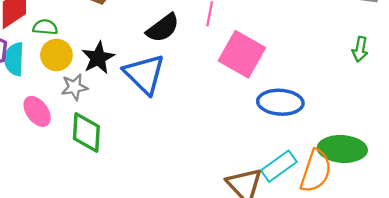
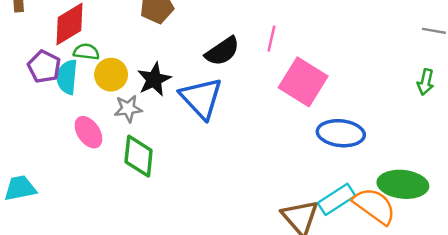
green semicircle: (45, 27) -> (86, 52), moved
orange semicircle: (316, 171) -> (374, 206), turned -75

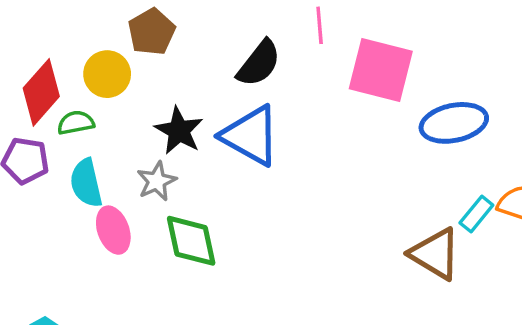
yellow circle: (111, 75) -> (107, 74), moved
cyan semicircle: (67, 77) -> (86, 183), moved
pink ellipse: (88, 132) -> (113, 230), turned 32
cyan rectangle: (336, 199) -> (476, 214), size x0.7

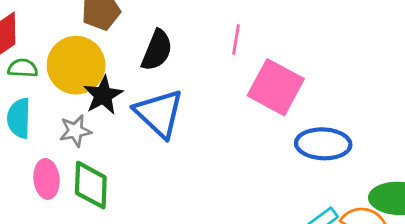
black semicircle: (259, 63) -> (157, 50), moved, turned -30
yellow circle: (107, 74) -> (76, 65), moved, size x1.5
pink ellipse: (113, 230) -> (47, 179), moved

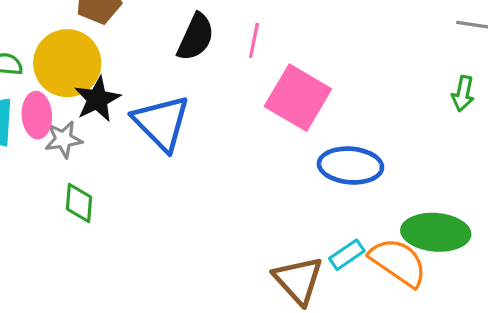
black semicircle: (157, 50) -> (196, 37), moved
pink ellipse: (47, 179) -> (37, 115), moved
green diamond: (91, 185) -> (79, 203), size x0.7

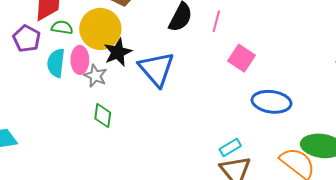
pink square: (298, 98) -> (241, 58), size x0.7
gray star: (63, 139) -> (95, 76), turned 30
cyan rectangle: (347, 255) -> (230, 148), moved

